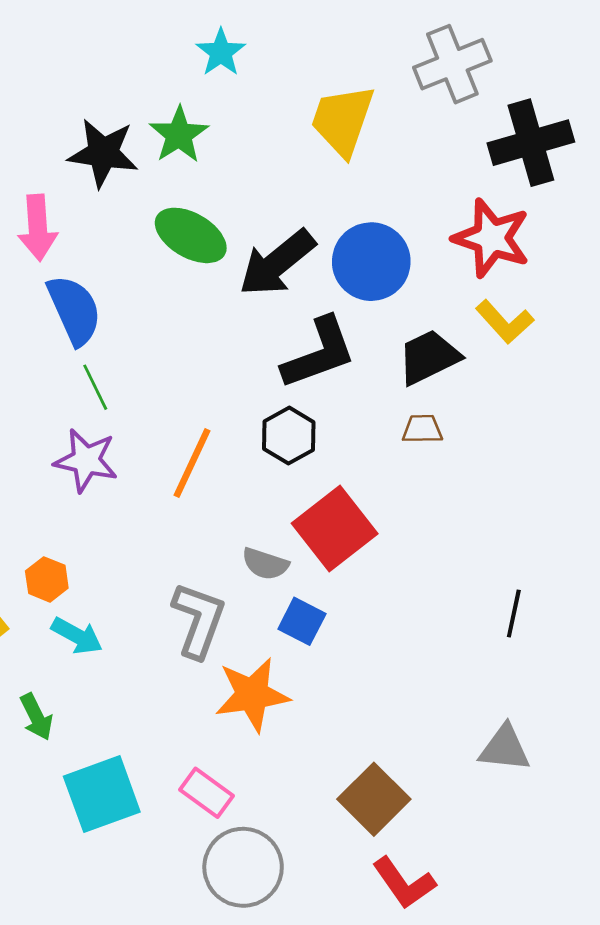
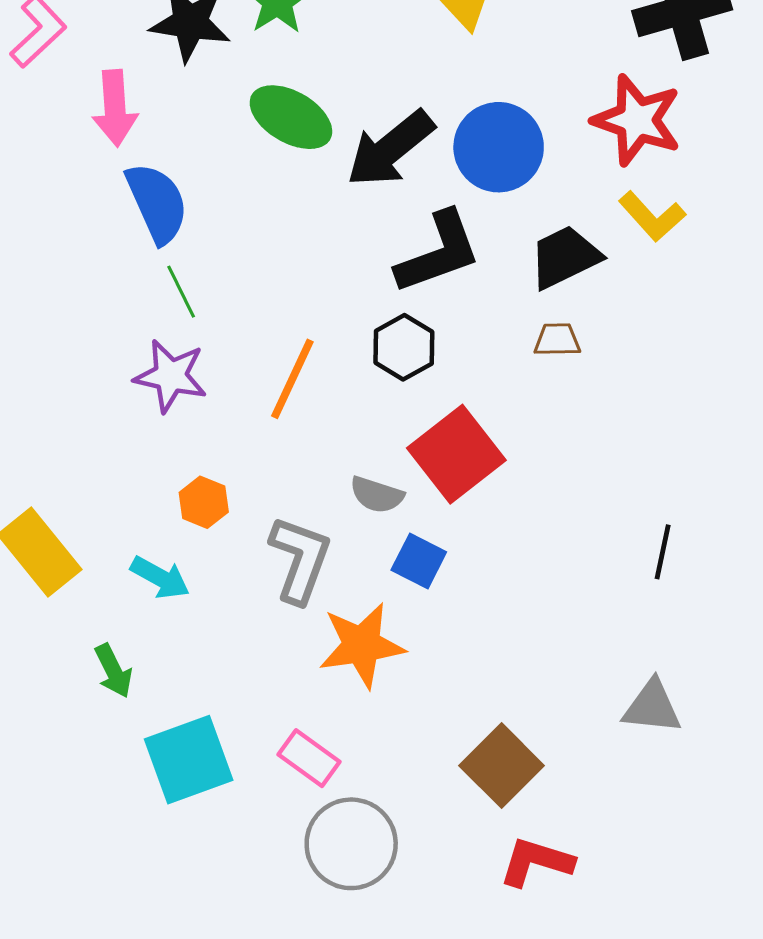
orange hexagon: (47, 579) -> (204, 502), moved
red L-shape: (404, 883) -> (536, 862), turned 142

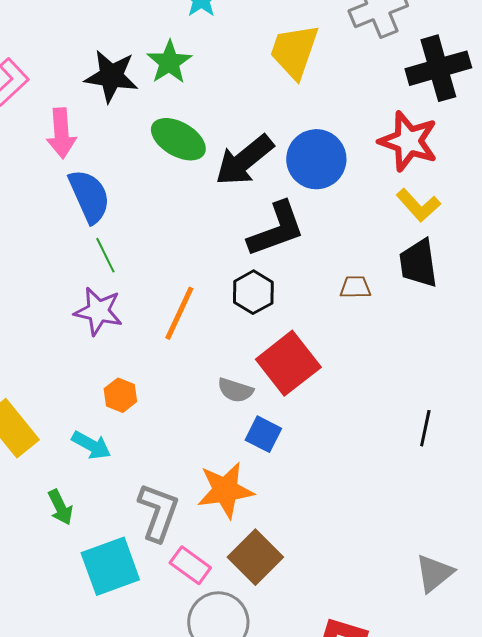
black trapezoid: (565, 257) -> (418, 263), moved, turned -72
gray L-shape: (300, 559) -> (158, 512), moved
gray triangle: (652, 707) -> (434, 573), moved, turned -45
brown square: (502, 766) -> (255, 557), moved

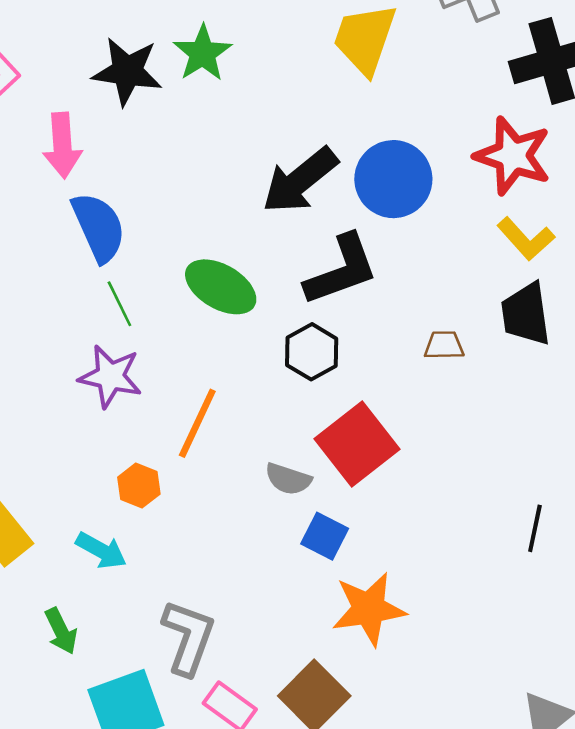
green ellipse: (178, 139) -> (221, 287), moved
orange line: (179, 313) -> (197, 423), moved
orange star: (225, 490) -> (369, 609), moved

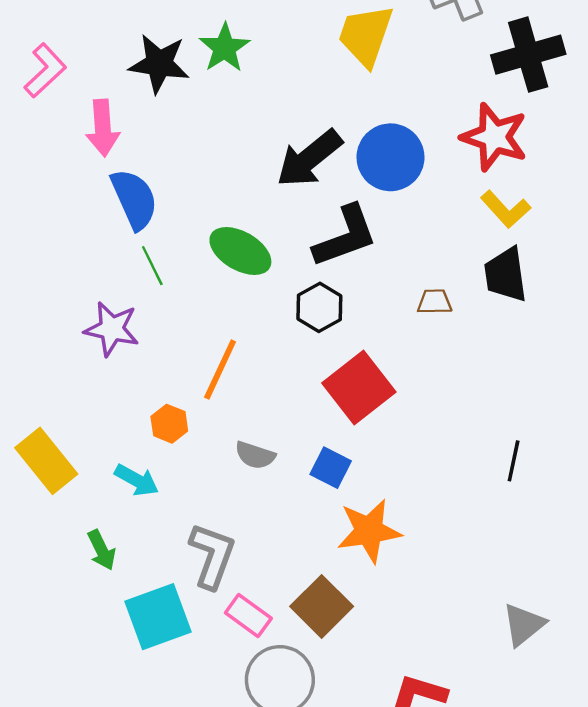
purple star: (110, 376) -> (112, 329), moved
gray semicircle: (288, 479) -> (255, 455), moved

